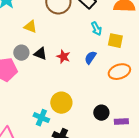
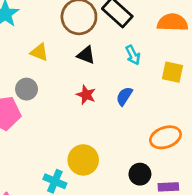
yellow square: (115, 41) -> (173, 72), moved
black triangle: (40, 54) -> (86, 55), moved
orange ellipse: (119, 72) -> (165, 137), moved

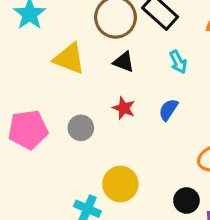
yellow triangle: (39, 52) -> (69, 59), size x1.5
gray circle: (27, 89) -> (81, 128), moved

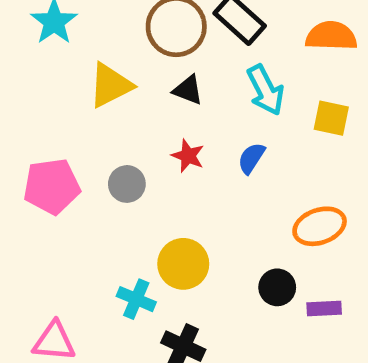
yellow triangle: (69, 59) -> (110, 85), turned -48
cyan arrow: (178, 62) -> (265, 90), size x1.5

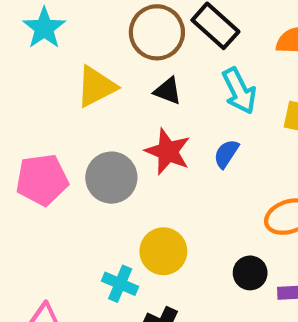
red star: (188, 156) -> (168, 152), size x1.5
gray circle: (127, 184) -> (111, 178), size x1.5

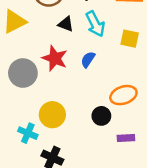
black triangle: (168, 91) -> (66, 24), moved
black circle: (250, 273) -> (101, 116), moved

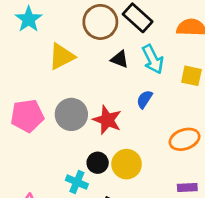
red star: (55, 58) -> (107, 120), moved
yellow circle: (52, 115) -> (127, 164), moved
black circle: (101, 116) -> (98, 163), moved

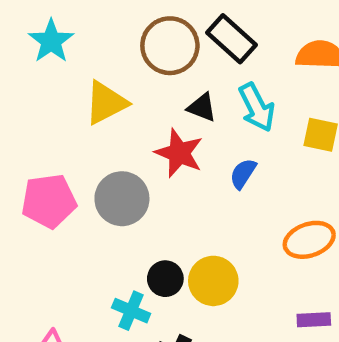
red star: (107, 120) -> (179, 153), moved

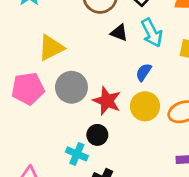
yellow triangle: (106, 103) -> (51, 48), moved
red star: (179, 153) -> (107, 101), moved
yellow circle: (213, 281) -> (145, 106), moved

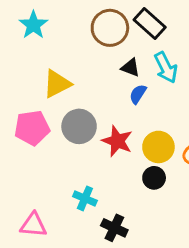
blue semicircle: (144, 72) -> (138, 94), moved
black circle: (97, 135) -> (154, 178), moved

